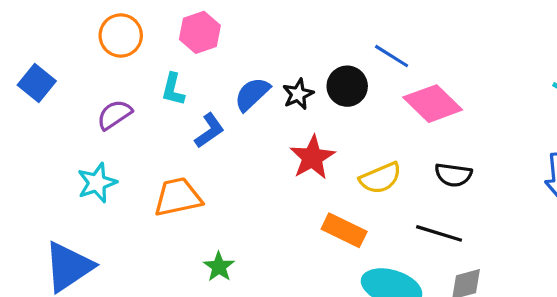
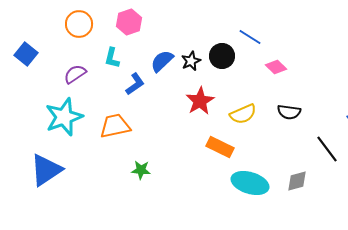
pink diamond: (433, 104) -> (276, 67), size x0.6
cyan star: (97, 183) -> (64, 117), size x1.5
black line: (439, 233) -> (327, 149), moved, turned 36
green star: (219, 267) -> (141, 170), turned -30

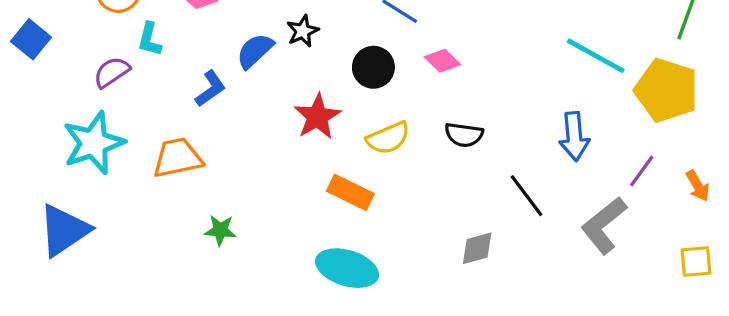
black circle: (222, 56) -> (373, 67), moved
cyan L-shape: (112, 58) -> (150, 39), moved
black star: (191, 61) -> (303, 31), moved
cyan ellipse: (250, 183) -> (347, 268), moved

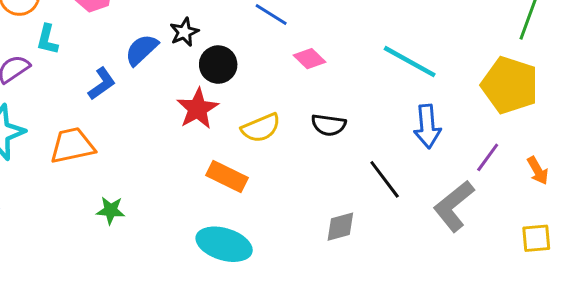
cyan line: (596, 56) -> (410, 62), moved
black circle: (373, 67) -> (218, 65), moved

